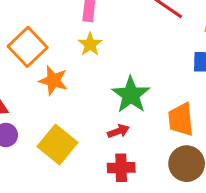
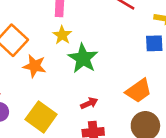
green star: (131, 95) -> (83, 58), moved
orange trapezoid: (181, 119) -> (139, 91), turned -116

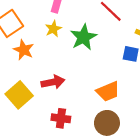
green star: (83, 58) -> (83, 37), moved
red arrow: (89, 103) -> (53, 82), moved, size x1.5

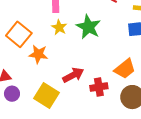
red cross: (61, 118) -> (99, 87), moved

